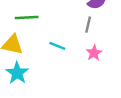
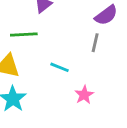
pink star: (94, 53) -> (84, 95), moved

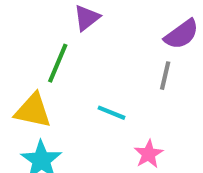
green line: (24, 34) -> (58, 63), turned -64

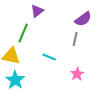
pink star: (149, 154) -> (77, 74), moved

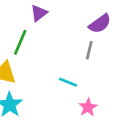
cyan line: (49, 57) -> (68, 82), moved
pink star: (77, 74) -> (88, 107), moved

